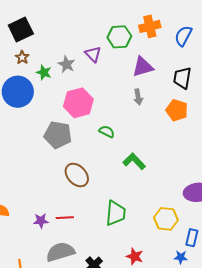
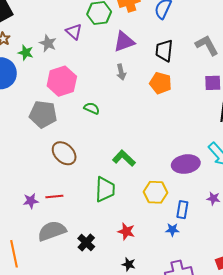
green L-shape: (134, 161) -> (124, 158), moved

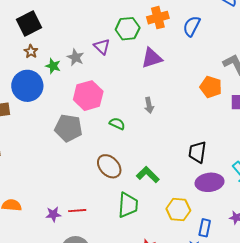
black trapezoid: (164, 51) -> (197, 152), moved
gray arrow: (121, 72) -> (149, 105), moved
orange pentagon: (160, 83) -> (211, 87), moved
brown ellipse: (64, 153) -> (109, 166), moved

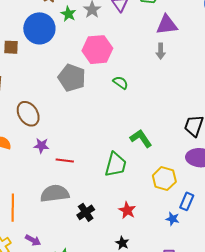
gray arrow: (149, 105) -> (161, 51), moved
brown ellipse: (109, 166) -> (28, 114), moved
purple star: (53, 214) -> (41, 146), moved

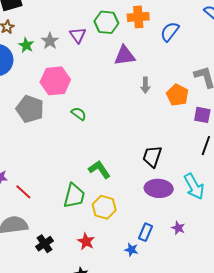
gray arrow: (161, 51) -> (145, 85), moved
red line: (65, 160) -> (23, 192), turned 36
yellow hexagon: (164, 179) -> (104, 207), moved

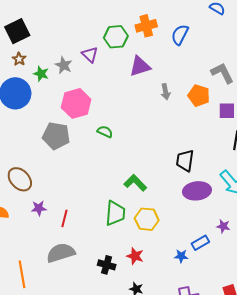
red line: (23, 192) -> (64, 218), turned 72
blue rectangle: (145, 232) -> (200, 243), moved, turned 48
black cross: (45, 244) -> (107, 265), moved, turned -30

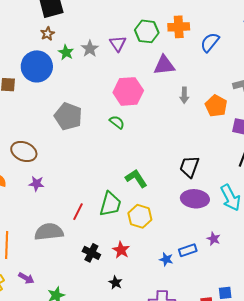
pink hexagon: (76, 103) -> (128, 91), moved
brown ellipse: (20, 179) -> (24, 152), turned -35
red line: (64, 218) -> (78, 212), moved

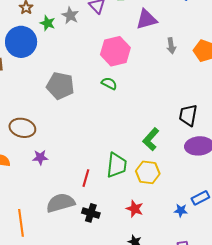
green L-shape: (136, 178) -> (151, 139), moved, turned -95
black cross: (91, 253) -> (91, 213), moved

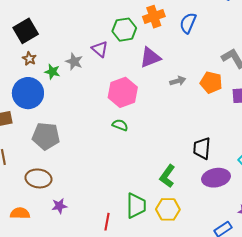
gray arrow: (171, 46) -> (178, 81), turned -91
gray pentagon: (60, 86) -> (46, 136), moved

